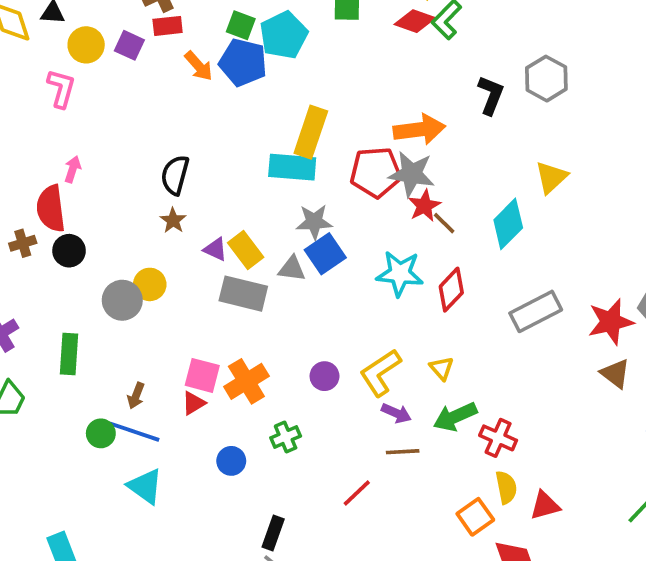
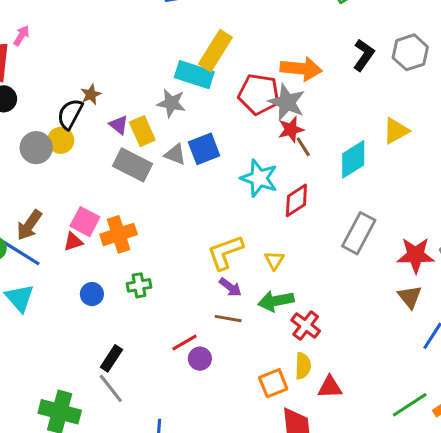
black semicircle: (175, 175) -> (70, 114), moved
gray star: (314, 222) -> (171, 103), moved
gray rectangle: (536, 311) -> (359, 233), turned -48
purple circle: (324, 376) -> (200, 359), moved
brown arrow: (136, 396) -> (29, 225), size x1.5

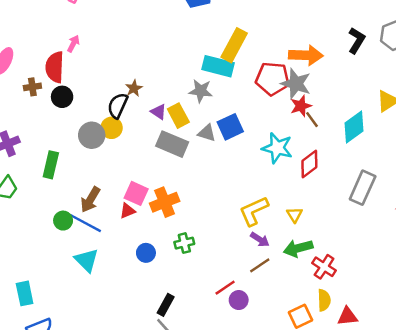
brown line: (228, 319) -> (260, 265), turned -40

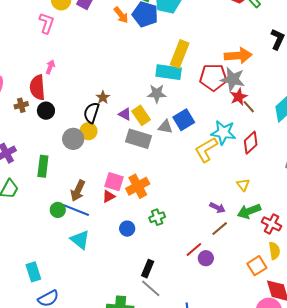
yellow L-shape: (254, 211) -> (206, 150), moved

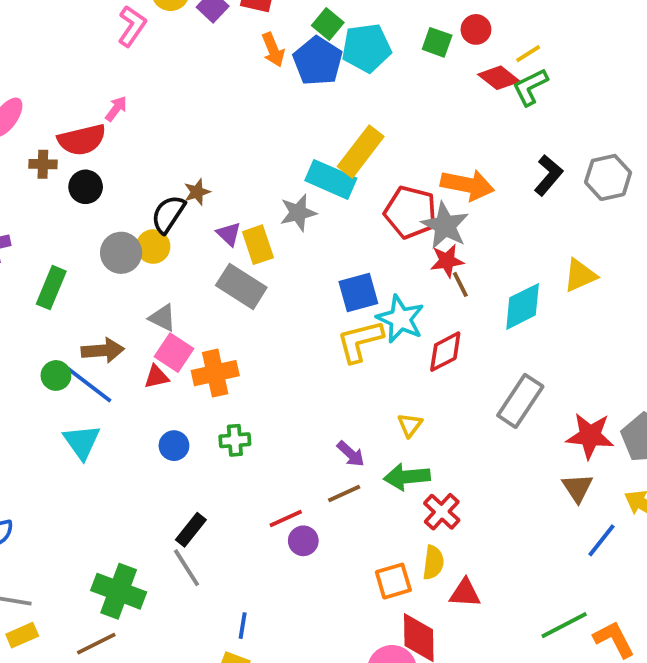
red semicircle: (37, 87) -> (82, 140), turned -115
gray star: (157, 94) -> (298, 213), turned -30
blue square: (184, 120) -> (358, 292), moved
gray triangle: (165, 127) -> (162, 318), moved
brown arrow: (78, 191) -> (103, 350), turned -135

